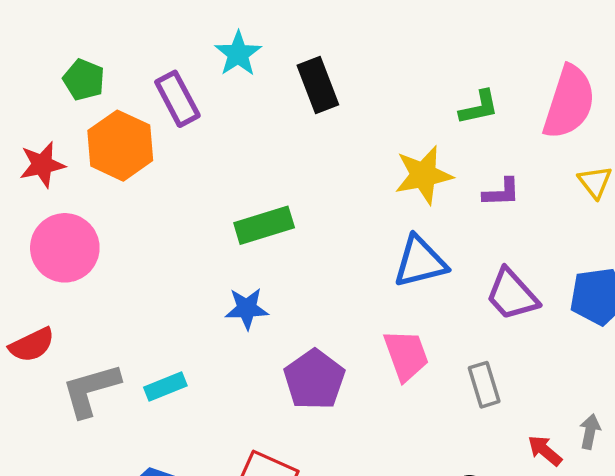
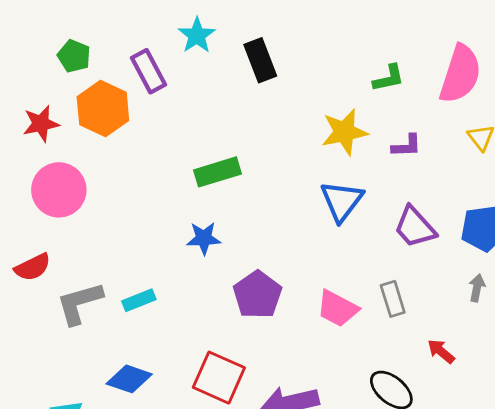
blue triangle: (420, 262) -> (342, 201), turned -39
pink trapezoid: (406, 355) -> (338, 309), moved, turned 138
gray arrow: (590, 432) -> (477, 288), moved

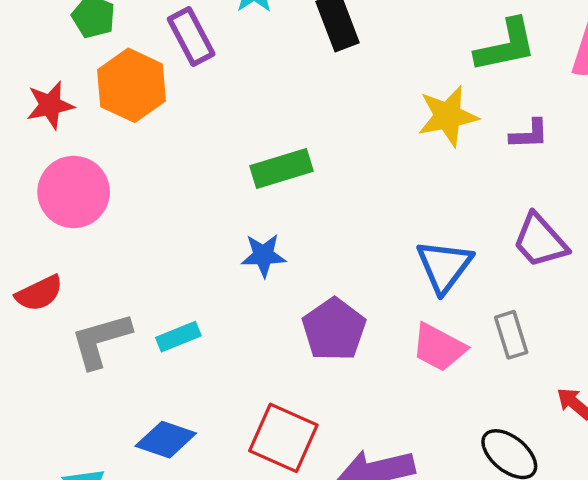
green L-shape: (389, 78) -> (506, 46), size x1.5
blue triangle: (342, 201) -> (444, 266), moved

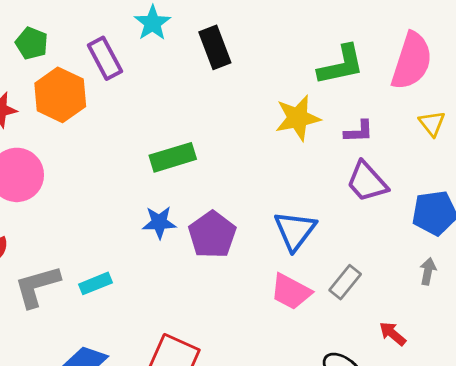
purple trapezoid: (540, 241) -> (367, 182), moved
purple pentagon: (334, 329) -> (212, 235), moved
gray rectangle: (511, 335) -> (345, 282), turned 56

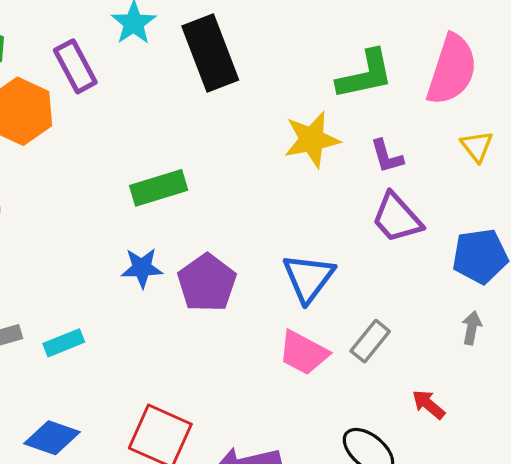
black rectangle: (215, 47) -> (210, 53), size x1.4
purple L-shape: (359, 132) -> (387, 156), turned 76

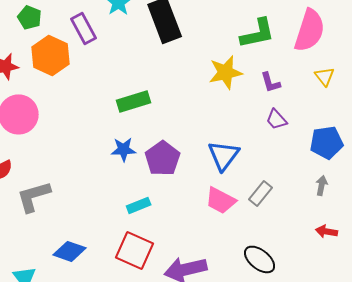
purple trapezoid: (397, 218) -> (277, 119), size x0.7
cyan rectangle: (64, 343) -> (139, 205), moved
red arrow: (428, 404) -> (327, 231), moved, turned -30

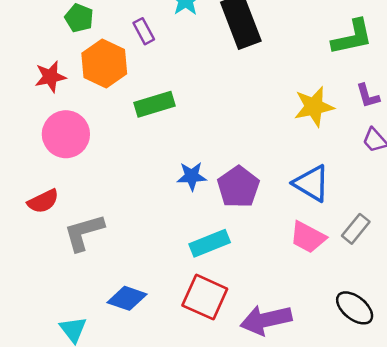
purple rectangle: (84, 28) -> (144, 31), size x0.7
yellow star: (226, 72) -> (314, 107), moved
green rectangle: (134, 101) -> (155, 104), moved
blue triangle: (224, 155) -> (311, 183), turned -36
cyan rectangle: (139, 205) -> (210, 243), size x1.4

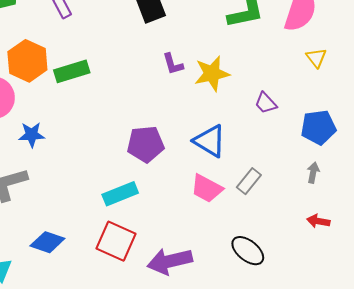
orange hexagon: (104, 64) -> (27, 61), moved
purple L-shape: (368, 96) -> (173, 64), moved
blue star: (192, 176) -> (32, 135), moved
purple pentagon: (238, 187) -> (145, 144), turned 30

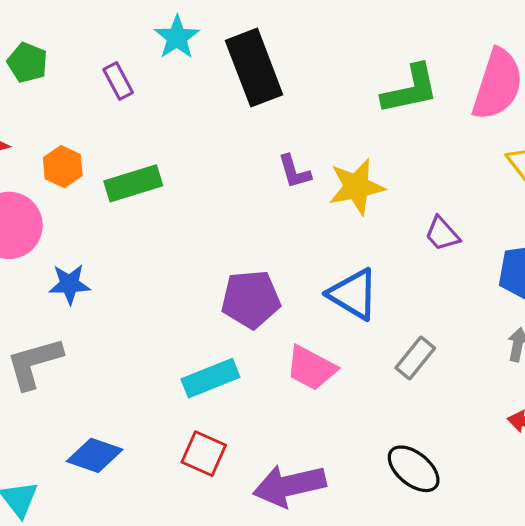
orange hexagon: (27, 61) -> (63, 167), size x0.6
pink trapezoid: (207, 188) -> (311, 368), moved
red square: (116, 241) -> (204, 454), size x0.7

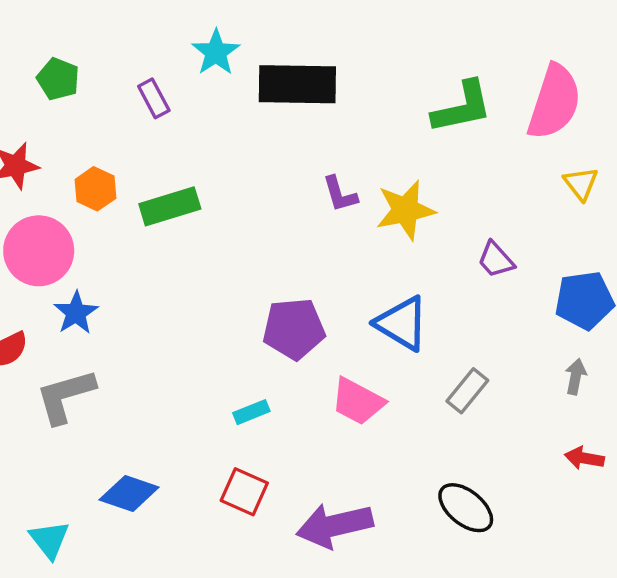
black rectangle: (254, 68) -> (297, 84), turned -68
blue star: (69, 284) -> (76, 313), moved, turned -30
cyan rectangle: (210, 378) -> (251, 412), size x0.6

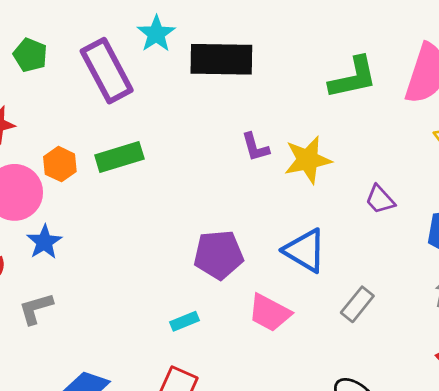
purple rectangle: (154, 98) -> (107, 71), size x2.0
orange hexagon: (95, 189) -> (60, 164), moved
gray L-shape: (65, 396) -> (36, 309), size x0.7

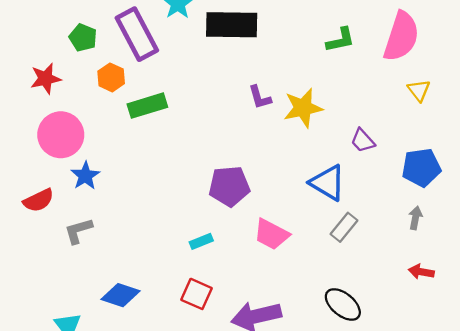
green pentagon: (30, 55) -> (83, 38), moved
green L-shape: (353, 78) -> (340, 40), size x0.7
orange hexagon: (60, 164) -> (111, 77), moved
blue triangle: (305, 250) -> (328, 183), moved

